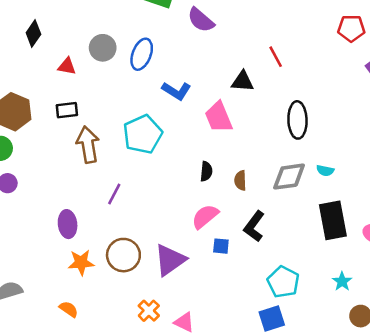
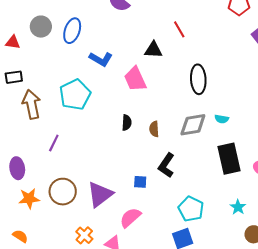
pink semicircle: (205, 216) -> (130, 218), moved

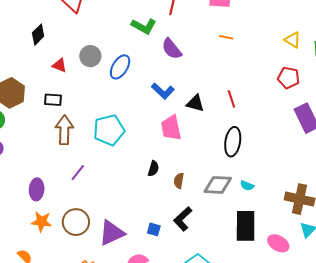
red line: (179, 29) -> (231, 99), moved
blue L-shape: (101, 59) -> (163, 91), moved

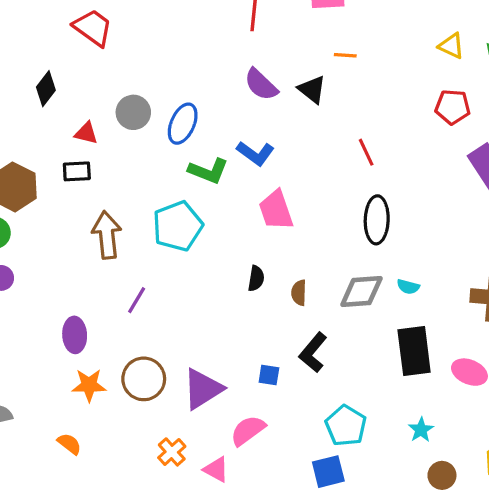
green L-shape: (144, 26) -> (208, 171), moved
black rectangle: (53, 100) -> (77, 171), moved
black triangle: (195, 103) -> (312, 89), moved, turned 30

